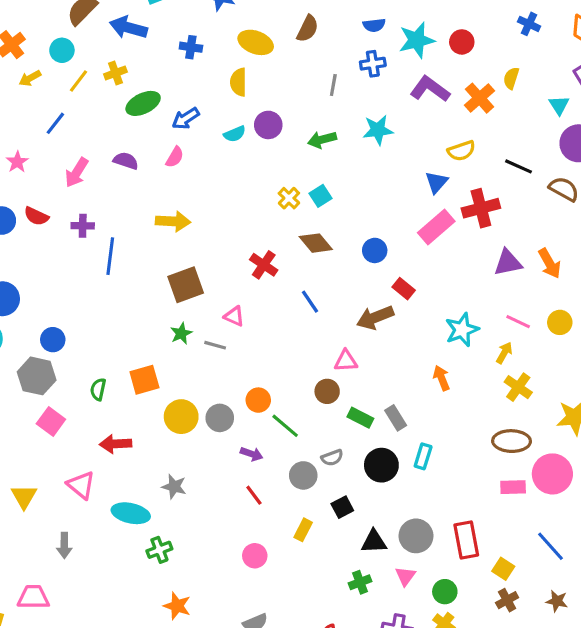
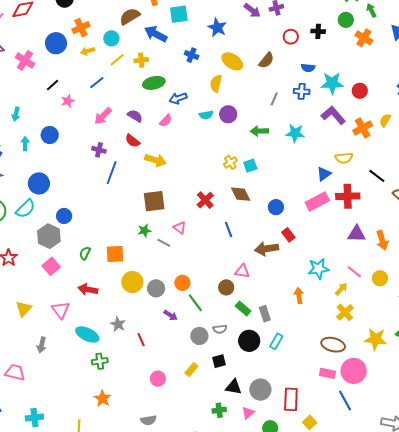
red semicircle: (36, 216) -> (133, 141), moved
red line: (254, 495) -> (141, 340), moved
blue line: (550, 546) -> (345, 400), moved

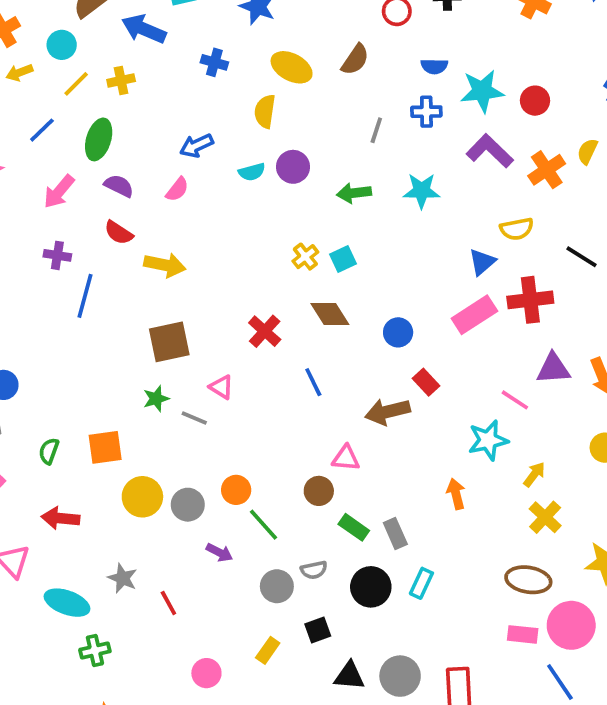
green ellipse: (154, 83) -> (99, 139), moved, turned -55
pink line: (354, 272) -> (515, 400), moved

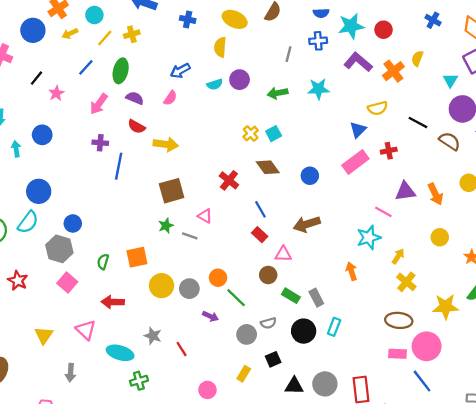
red cross: (530, 300) -> (389, 151), size x0.6
red rectangle: (426, 382) -> (260, 235), moved

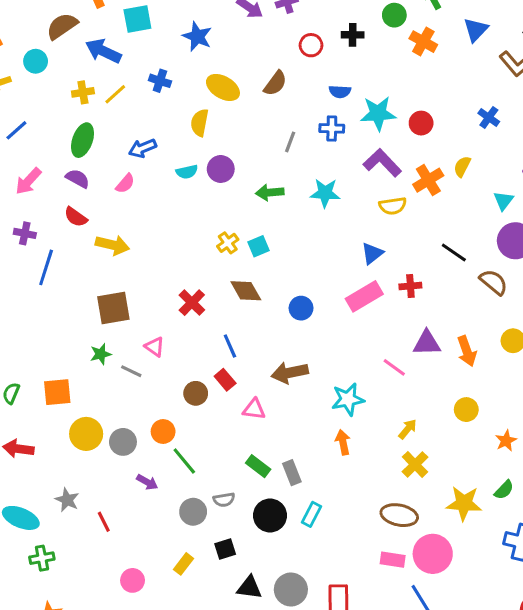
yellow line: (105, 38) -> (115, 94), moved
green ellipse: (121, 71) -> (83, 140), moved
yellow semicircle: (378, 108) -> (393, 206), moved
cyan star: (369, 237) -> (348, 399), moved
brown circle: (268, 275) -> (196, 393), moved

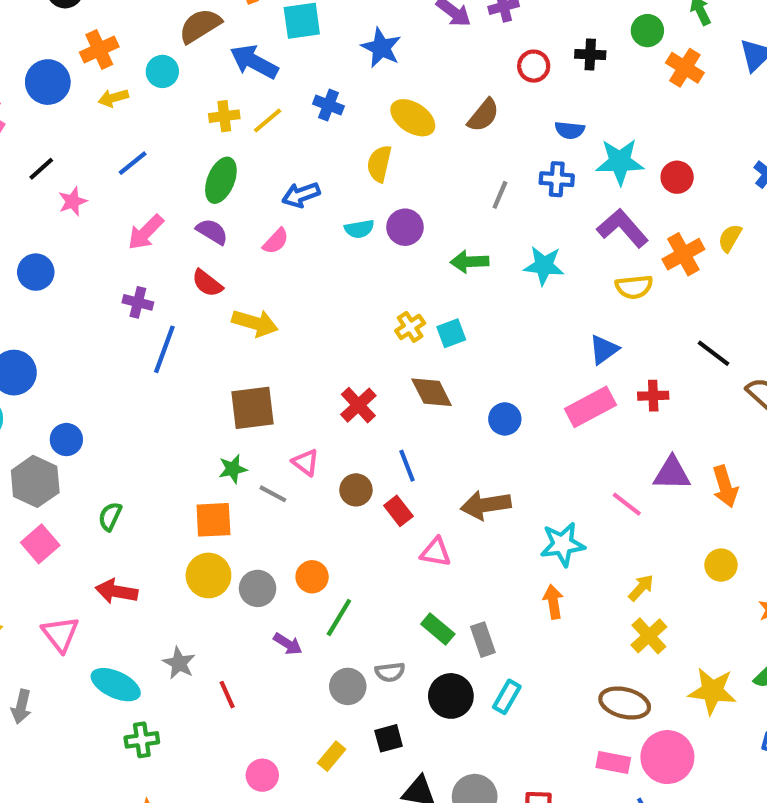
orange square: (57, 392) -> (213, 520), moved
brown circle: (196, 393) -> (356, 490), moved
green line: (184, 461) -> (339, 618), turned 68

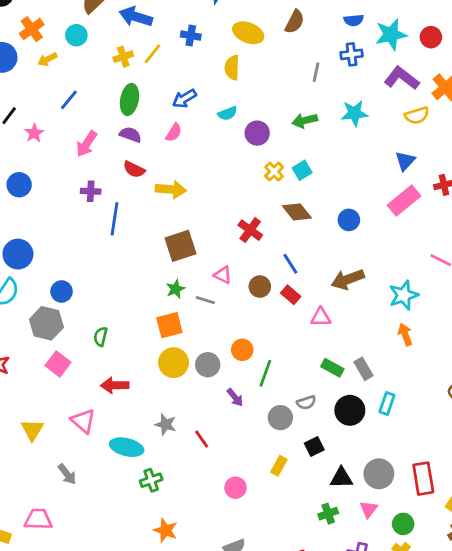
purple circle: (405, 227) -> (257, 133), moved
purple arrow: (288, 644) -> (235, 397), turned 30
gray arrow: (21, 707) -> (67, 474), turned -40

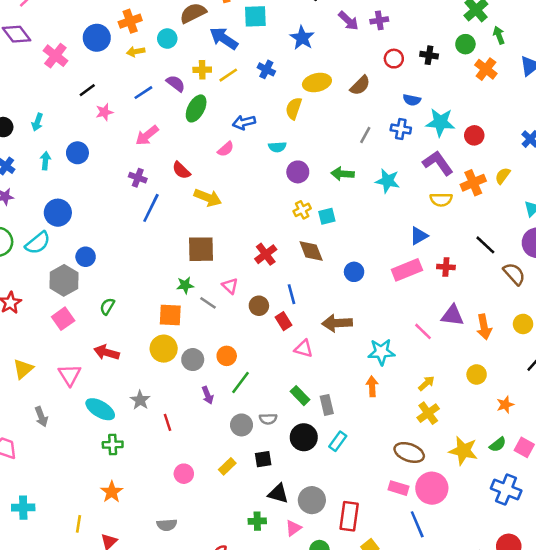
yellow ellipse: (248, 33) -> (317, 82), turned -52
purple semicircle: (130, 135) -> (176, 83), moved

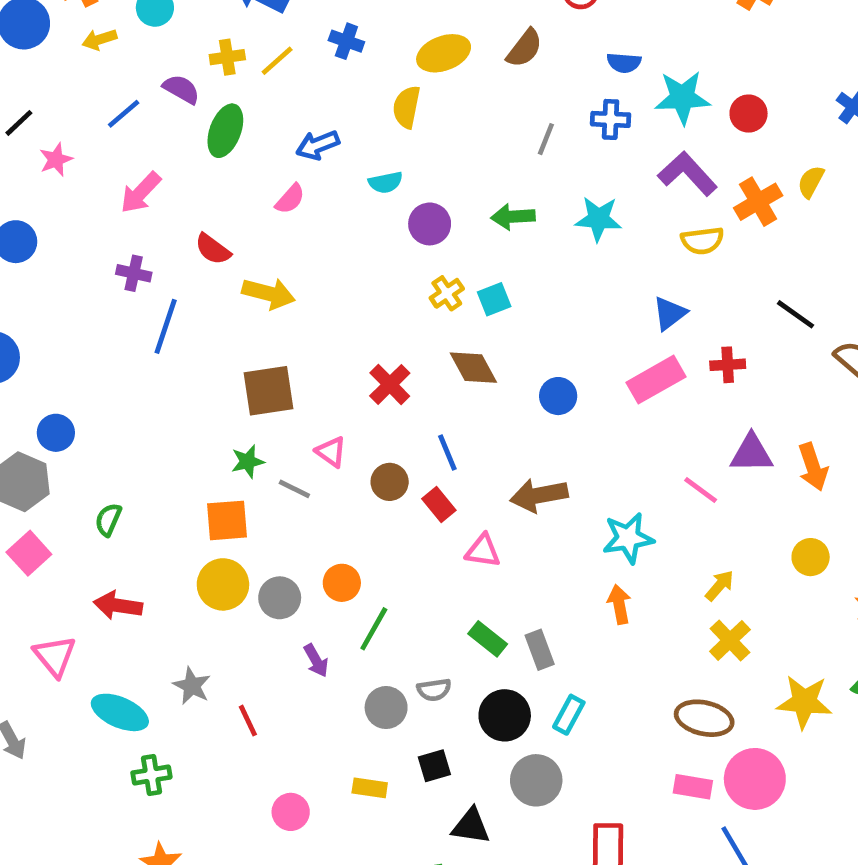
yellow rectangle: (227, 466) -> (370, 788), turned 60
gray circle: (312, 500) -> (536, 780), moved

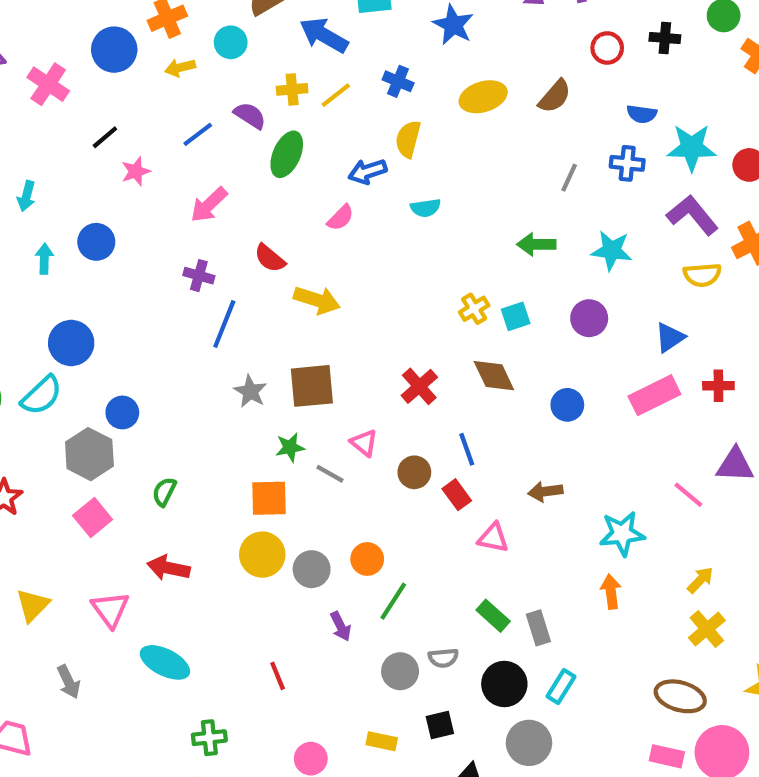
yellow semicircle: (407, 107) -> (408, 139), moved
purple circle: (430, 224) -> (589, 318), moved
brown arrow: (539, 495) -> (545, 492), size x0.7
gray star: (192, 686) -> (250, 391), moved
green cross: (151, 775) -> (209, 738), moved

